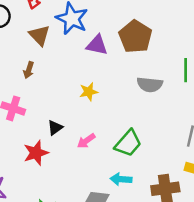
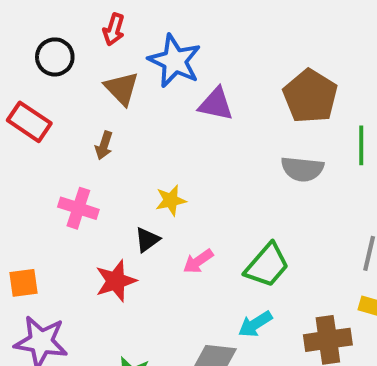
brown pentagon: (135, 37) -> (310, 96), moved
yellow star: (89, 92) -> (171, 200), moved
cyan arrow: (121, 179) -> (255, 324), turned -36

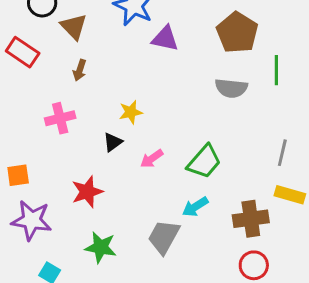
brown triangle: (122, 88) -> (74, 27), moved
pink cross: (78, 208) -> (60, 118), turned -32
red star: (116, 281) -> (87, 192), moved

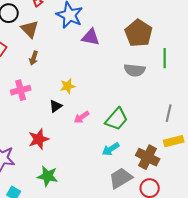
yellow rectangle: (290, 195) -> (174, 141), turned -30
brown cross: (251, 219) -> (148, 157), turned 35
gray trapezoid: (164, 237) -> (121, 178), moved, turned 30

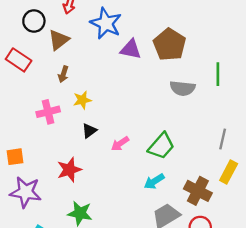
brown triangle: (30, 29) -> (59, 40), turned 36
brown pentagon: (139, 33) -> (170, 45), moved
yellow star: (68, 86) -> (82, 100), moved
yellow rectangle: (174, 141) -> (229, 172), turned -48

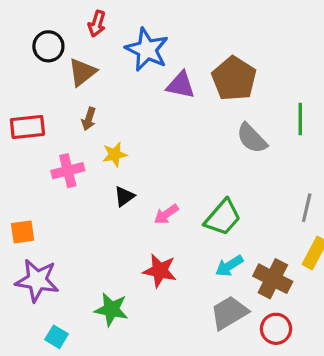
red rectangle: (19, 60) -> (27, 127), moved, turned -40
gray semicircle: (183, 88) -> (252, 138), turned 40
red star: (69, 170) -> (160, 271), moved, turned 30
cyan arrow: (154, 181) -> (229, 266), moved

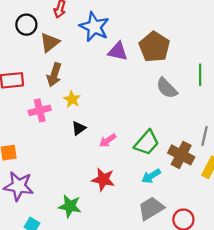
brown arrow: (89, 119) -> (54, 75), size x1.5
yellow star: (115, 154) -> (72, 99), turned -30
brown cross: (273, 279) -> (181, 155), moved

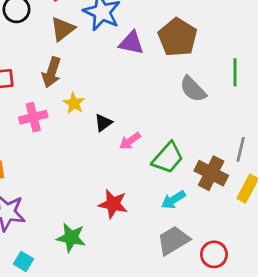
brown triangle: (50, 42) -> (63, 29), moved
black triangle: (79, 128) -> (103, 123), moved
pink arrow: (108, 140) -> (130, 141), moved

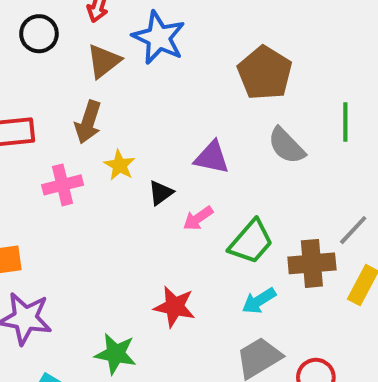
purple triangle: (131, 43) -> (212, 157), moved
gray line: (241, 149) -> (353, 230), turned 30
brown cross: (211, 173) -> (312, 263), turned -32

